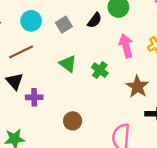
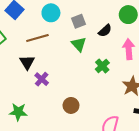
black semicircle: (95, 20) -> (105, 31), moved
green triangle: (68, 64) -> (79, 44), moved
purple cross: (34, 97) -> (42, 79), turned 32

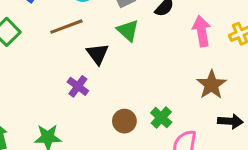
black triangle: (27, 62) -> (97, 54), moved
green cross: (102, 66) -> (161, 118), moved

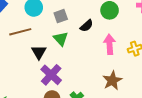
purple cross: (78, 86) -> (51, 75), moved, size x1.5

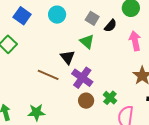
gray square: (61, 16) -> (92, 18), moved, turned -32
brown line: (20, 32) -> (48, 75), moved, turned 45

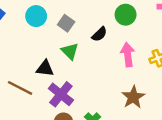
gray square: (92, 18) -> (66, 23), moved
black triangle: (68, 57) -> (45, 68), turned -49

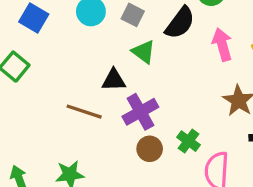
black semicircle: (99, 34) -> (180, 23), size x1.5
purple cross: (61, 94) -> (140, 112), turned 30

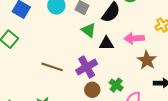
pink arrow: (222, 44) -> (134, 38), moved, turned -78
black triangle: (114, 80) -> (106, 43), moved

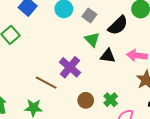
brown line: (52, 67) -> (46, 83), moved
purple cross: (87, 67) -> (70, 67), moved, turned -30

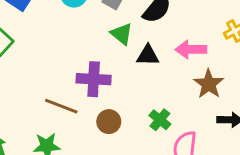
purple cross: (70, 67) -> (94, 79), turned -30
brown circle: (86, 100) -> (109, 122), moved

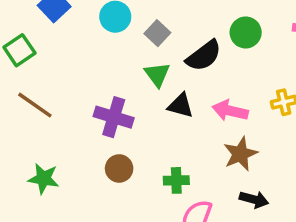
brown line: (61, 106) -> (35, 105), moved
green cross: (160, 120) -> (176, 180), turned 35

